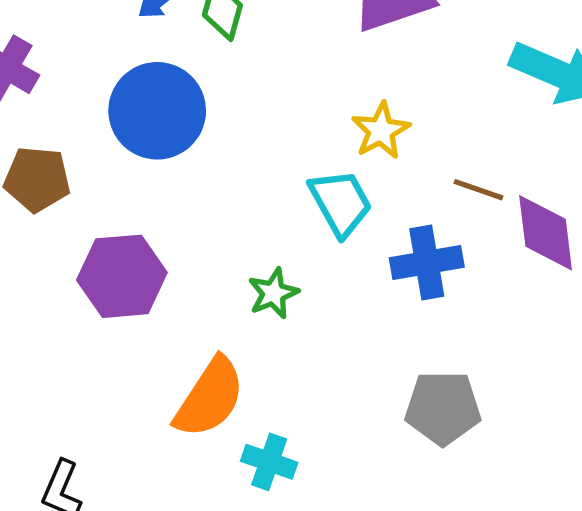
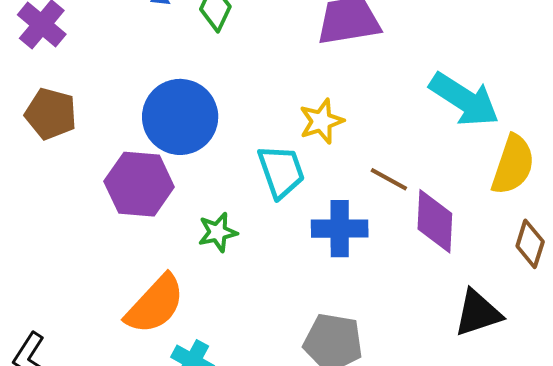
blue circle: (157, 111) -> (180, 117), moved
purple hexagon: (122, 276) -> (139, 184), moved

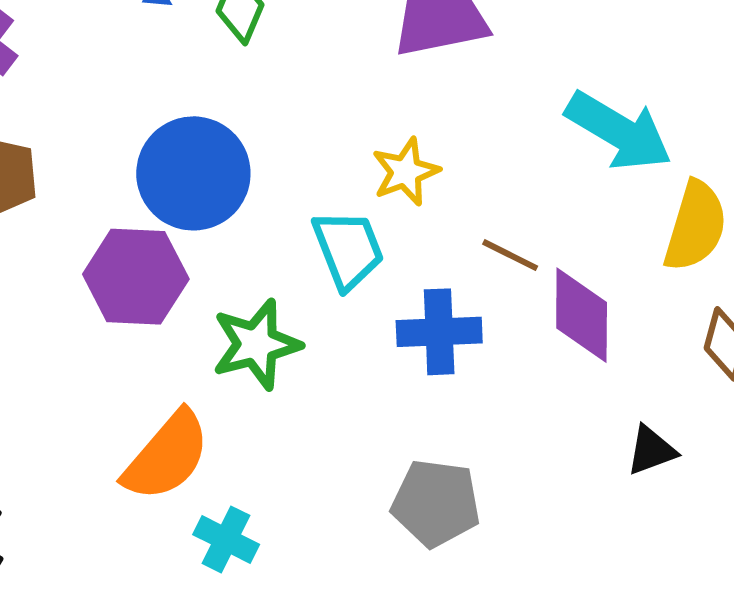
green star: (218, 232) -> (256, 344), size x1.5
black triangle: (478, 313) -> (651, 450), size x0.7

